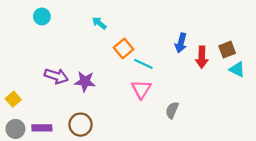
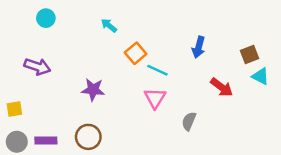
red arrow: (202, 57) -> (222, 87), moved, turned -55
purple arrow: (56, 76) -> (37, 67), moved
yellow square: (13, 99) -> (14, 109), turned 32

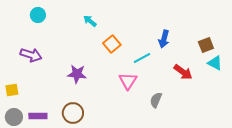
cyan line: (157, 70) -> (142, 58), moved, turned -54

